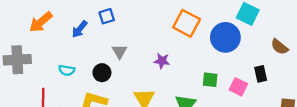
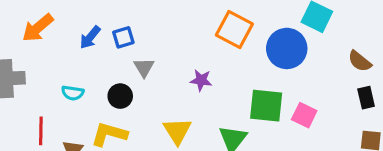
blue square: (107, 16) -> (123, 37), moved
black rectangle: (261, 74) -> (366, 98), moved
green square: (210, 80) -> (266, 106), size x1.6

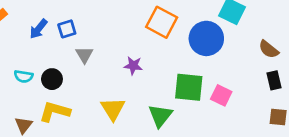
black circle: (120, 96) -> (52, 79), moved

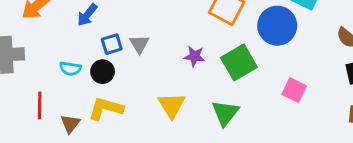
blue square: (67, 29) -> (112, 44), moved
green square: (189, 87) -> (239, 62), moved, turned -36

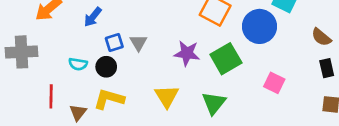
purple star: (194, 56) -> (187, 53), size x1.4

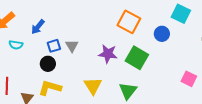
blue circle: (260, 26) -> (162, 34), size x0.6
green square: (226, 59) -> (137, 58), turned -30
cyan semicircle: (78, 64) -> (16, 45), moved
pink square: (274, 83) -> (189, 79), moved

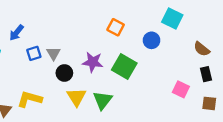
orange square: (129, 22) -> (116, 27), size x0.7
black circle: (48, 64) -> (64, 73), moved
green triangle: (128, 91) -> (103, 100), moved

